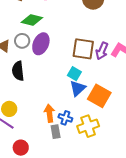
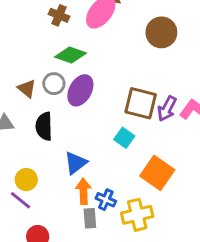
blue triangle: (78, 88) -> (76, 163), moved

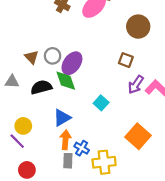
green diamond: (71, 55) -> (66, 81), moved, turned 45
brown square: (141, 103) -> (126, 60), moved, size x0.6
black semicircle: (44, 126) -> (41, 87), turned 70
orange square: (157, 173) -> (138, 136), moved

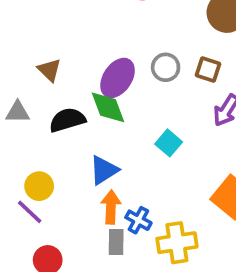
gray circle: (53, 56) -> (166, 67), moved

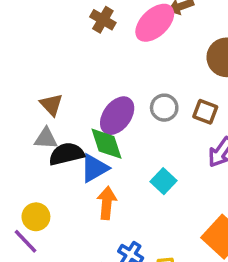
gray triangle: (18, 112) -> (46, 138), moved
blue triangle: (104, 170) -> (94, 168), moved
orange arrow: (111, 207) -> (107, 203), moved

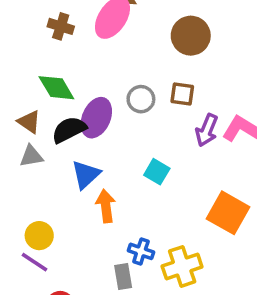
green diamond: (107, 144) -> (56, 88), moved
black semicircle: (66, 154) -> (69, 130), moved

